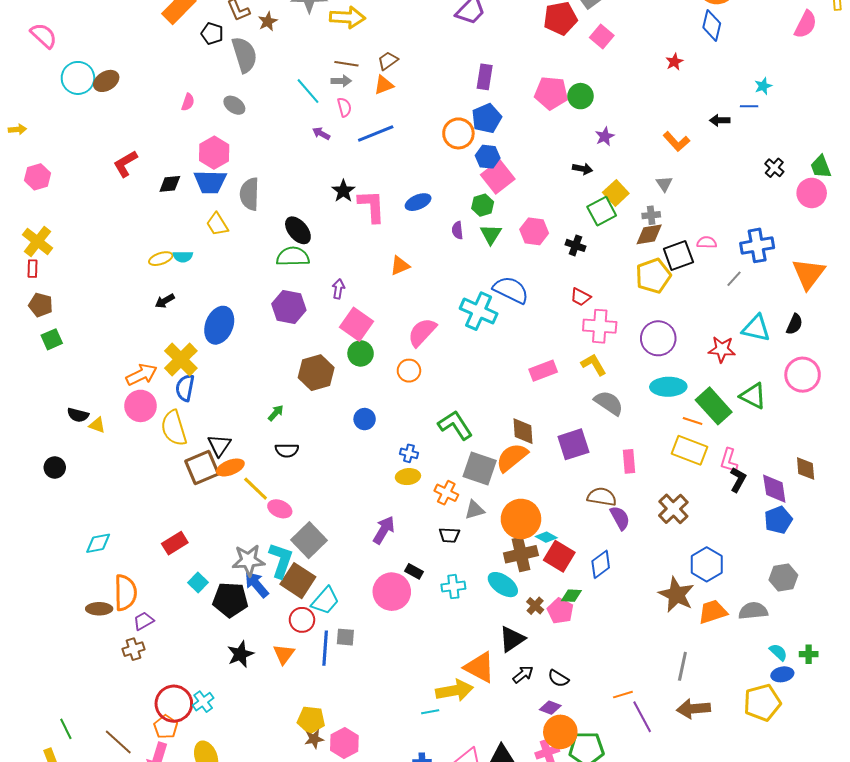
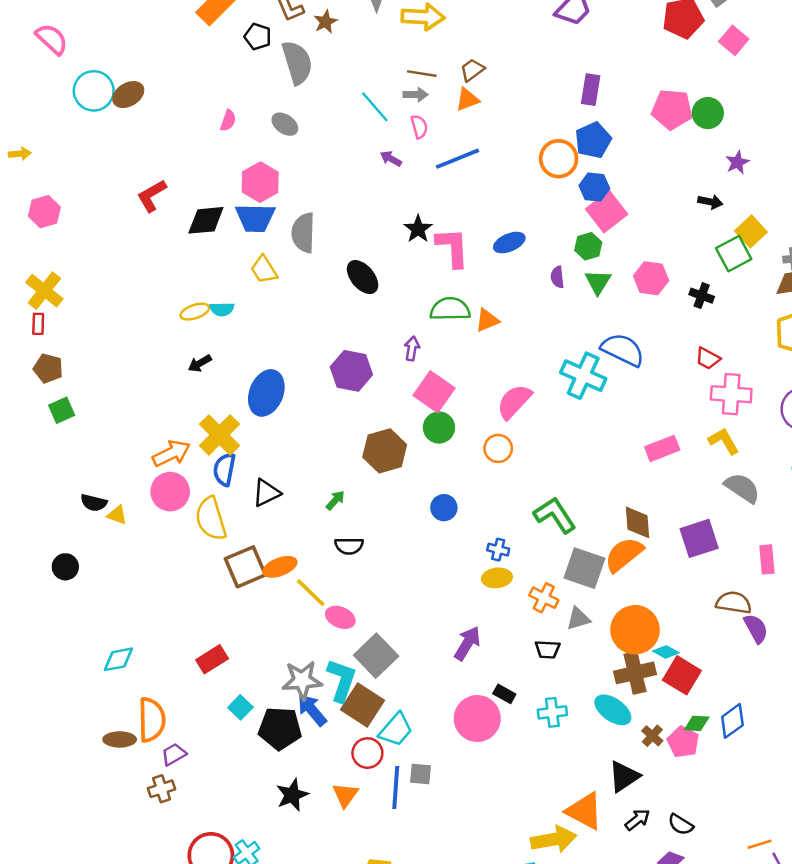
black diamond: (170, 184) -> (206, 220), size x1.4
green semicircle: (293, 257) -> (450, 309), moved
black triangle: (219, 445) -> (266, 493), moved, turned 30
blue diamond: (601, 564) -> (732, 721), moved

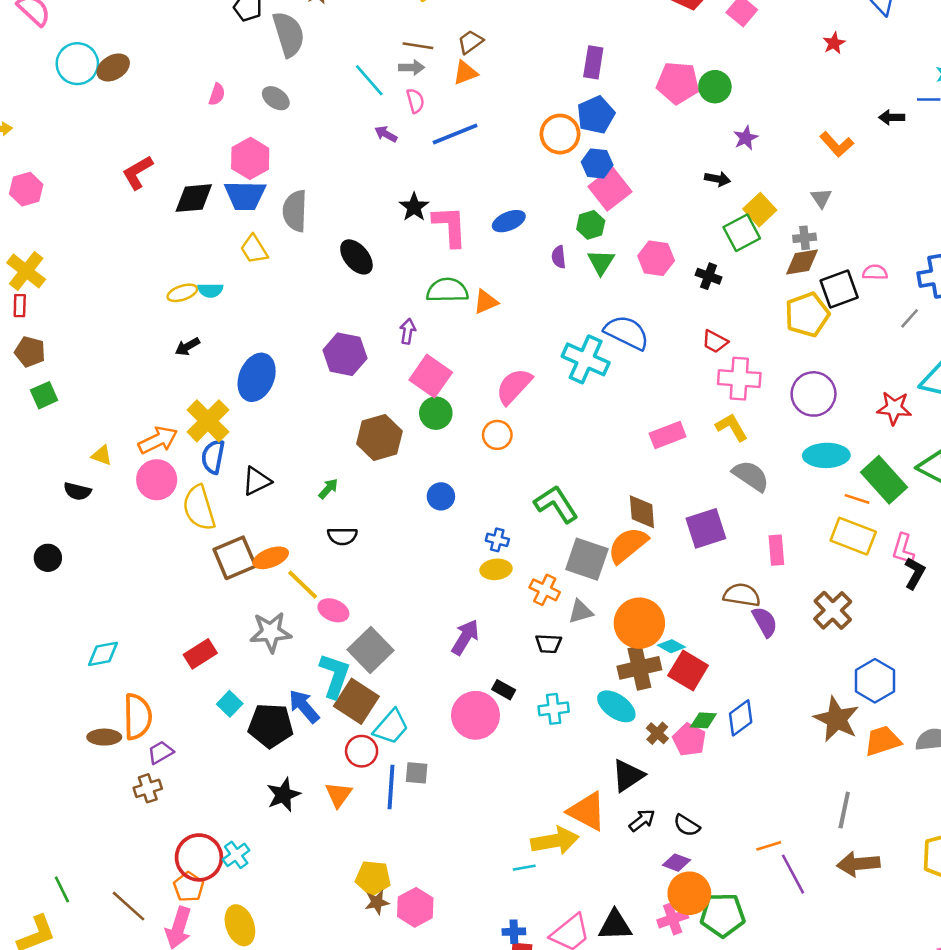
yellow triangle: (117, 515) -> (102, 455), moved
gray star: (302, 680) -> (271, 632), moved

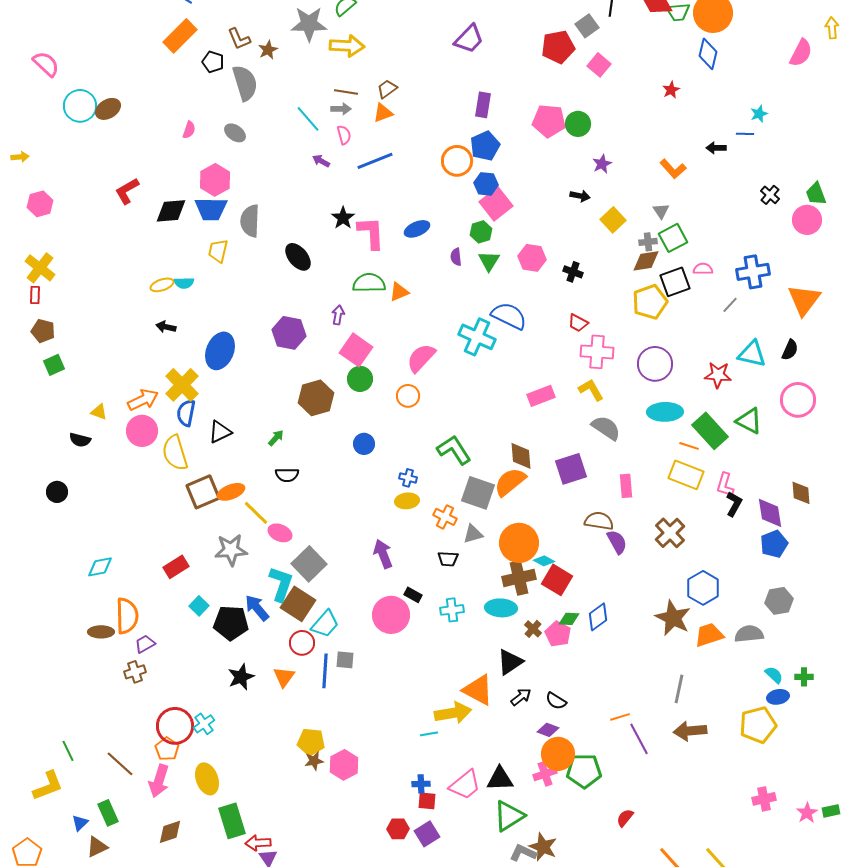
green square: (742, 233) -> (673, 238), moved
yellow trapezoid: (254, 249) -> (218, 251), turned 45
black arrow: (187, 347) -> (166, 327), turned 42
purple arrow: (465, 637) -> (383, 554), turned -52
cyan ellipse: (616, 706) -> (501, 608), turned -32

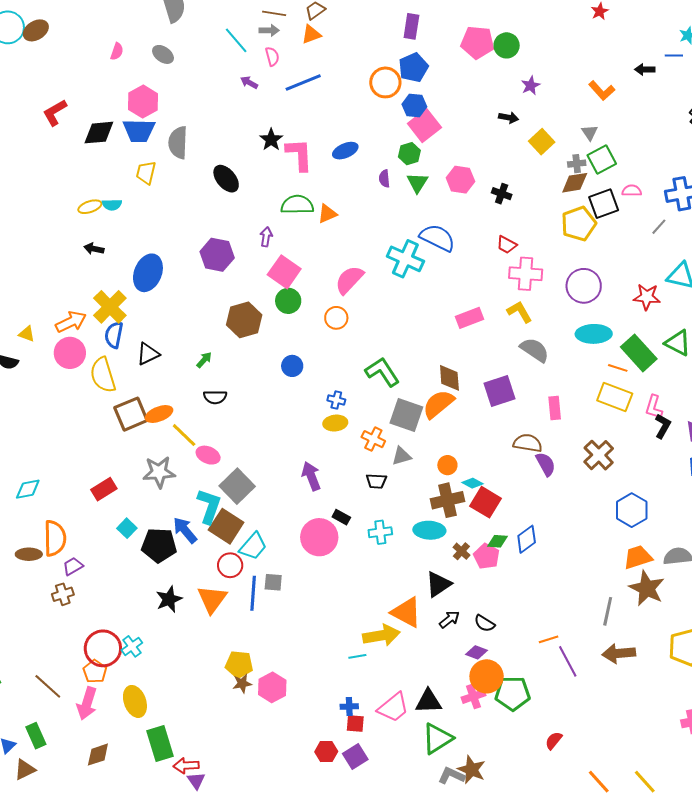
orange circle: (519, 543) -> (447, 465), size x0.5
brown star: (673, 618) -> (647, 588), moved
orange triangle: (284, 677) -> (212, 599), size x1.4

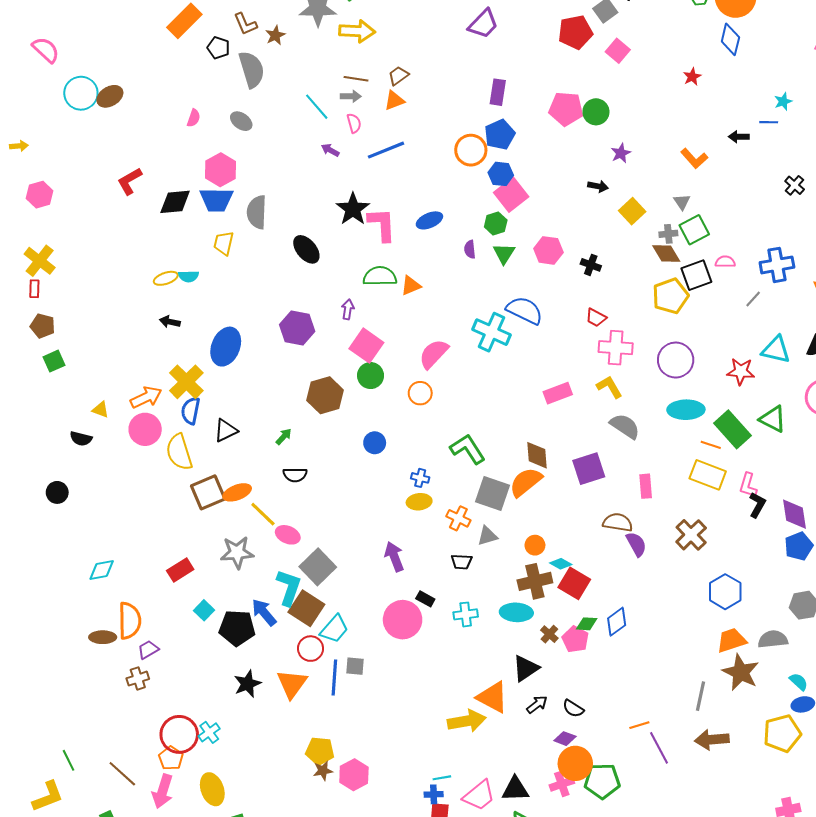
black star: (271, 140) -> (353, 209), size x1.4
brown diamond: (575, 183) -> (666, 254), turned 68
cyan line: (357, 656) -> (442, 778), moved

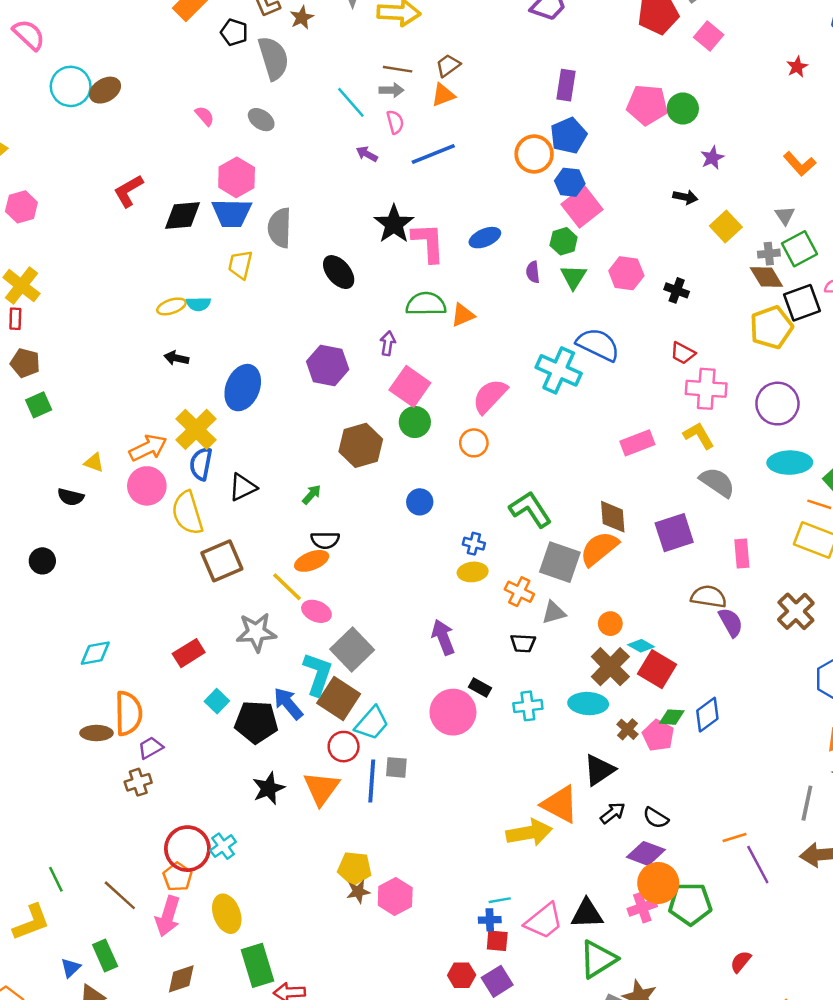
pink semicircle: (194, 118) -> (205, 116), turned -60
orange ellipse: (237, 492) -> (312, 561), moved
brown cross: (535, 581) -> (610, 667), turned -32
purple diamond: (565, 739) -> (646, 853), size x1.4

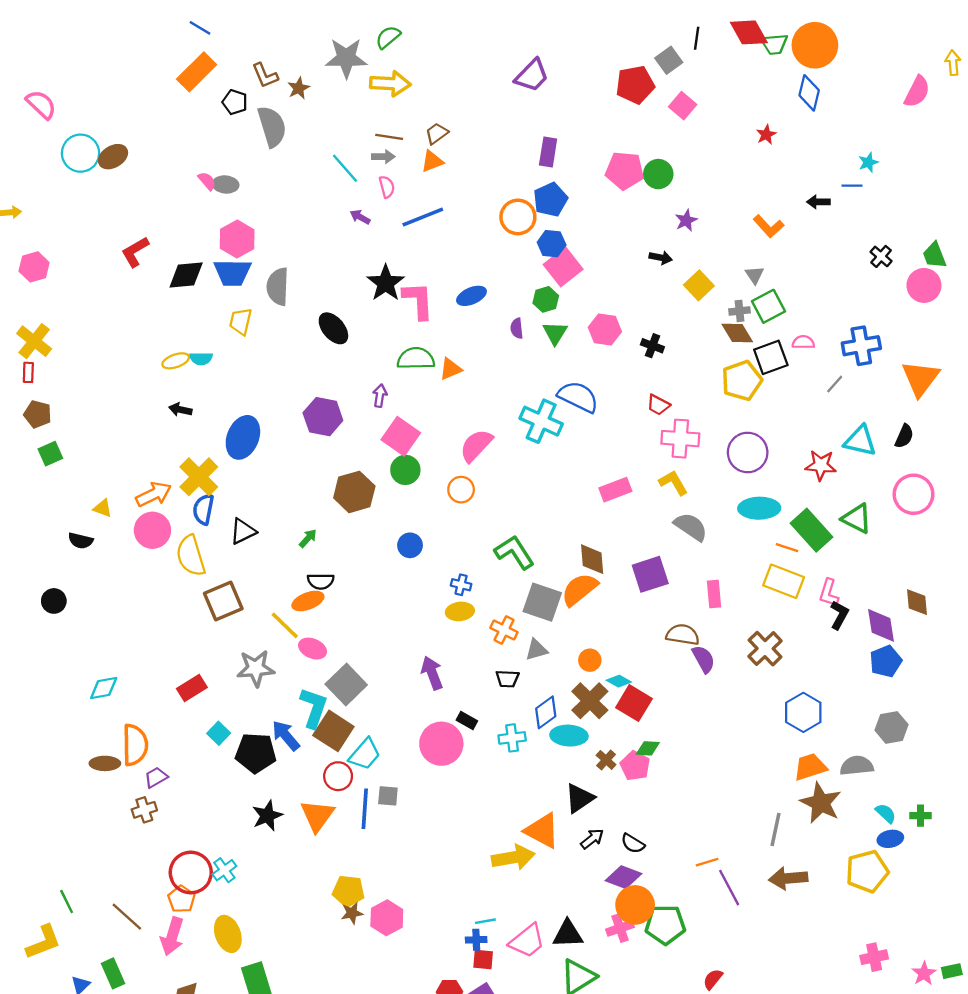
gray ellipse: (261, 120) -> (226, 184), moved, turned -30
blue diamond: (707, 715) -> (546, 712), moved

